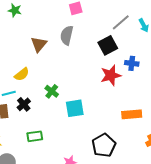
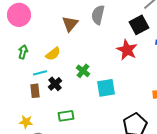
red star: (111, 75) -> (127, 50), moved, turned -30

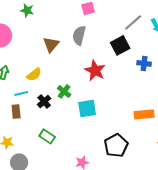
red star: (127, 50) -> (95, 70), moved
black cross: (55, 84) -> (44, 101), moved
green rectangle: (66, 116) -> (47, 136), turned 42

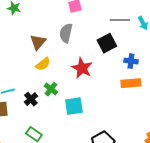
gray line: (133, 22) -> (120, 20), turned 42
yellow semicircle: (34, 74) -> (43, 64), moved
orange rectangle: (144, 114) -> (131, 83), moved

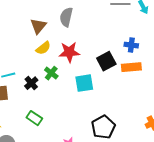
black square: (107, 43) -> (106, 61), moved
red star: (82, 68) -> (69, 52), moved, turned -30
cyan square: (74, 106) -> (84, 83), moved

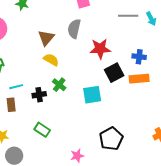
yellow semicircle: (43, 48) -> (51, 60), turned -112
red star: (69, 52) -> (100, 49), moved
black cross: (31, 83) -> (39, 95), turned 32

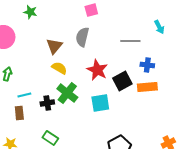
gray line: (128, 16) -> (130, 41), moved
red star: (100, 49) -> (97, 70), moved, turned 30
green cross: (59, 85) -> (67, 93), size x1.5

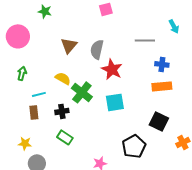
gray semicircle: (82, 37) -> (97, 49), moved
yellow semicircle: (59, 68) -> (63, 78), moved
black square: (122, 81) -> (159, 121), moved, turned -36
black cross: (47, 103) -> (62, 111), moved

